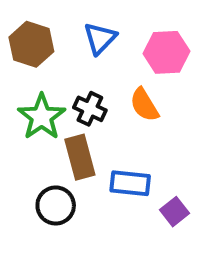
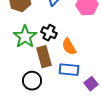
orange semicircle: (144, 105) -> (69, 47), moved

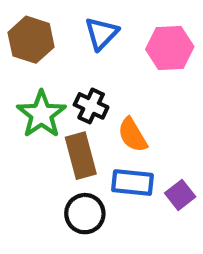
black circle: (32, 81) -> (85, 214), moved
purple square: (91, 84) -> (180, 195), moved

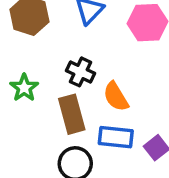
green star: (41, 114) -> (24, 88), moved, size x0.7

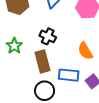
orange semicircle: (116, 97) -> (85, 51), moved

